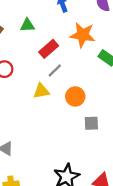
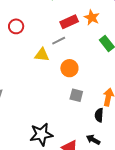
orange star: (83, 35) -> (92, 17), size x0.7
red rectangle: (49, 49) -> (69, 22), moved

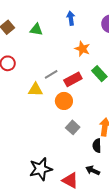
red rectangle: (69, 22) -> (73, 79), moved
gray square: (76, 95) -> (73, 127), turned 32

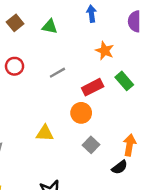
gray line: (51, 74) -> (57, 73), moved
yellow triangle: (35, 90) -> (45, 133), moved
black semicircle: (97, 146) -> (120, 167), turned -128

